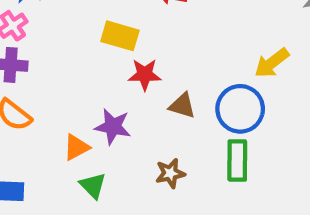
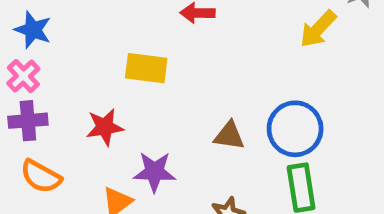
yellow arrow: (272, 63) -> (318, 29), moved
red star: (145, 75) -> (105, 127), moved

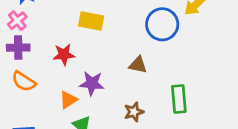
blue circle: (295, 129) -> (162, 24), moved

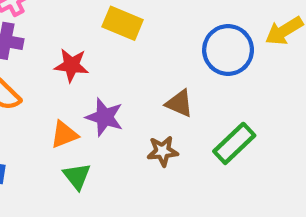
green rectangle: (179, 99) -> (234, 143), moved, turned 40
brown star: (134, 112) -> (163, 151), moved

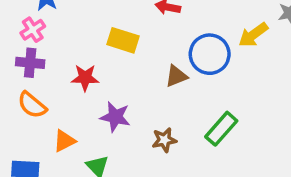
brown triangle: (179, 103) -> (176, 76), moved, turned -40
orange triangle: (64, 134) -> (64, 141), moved

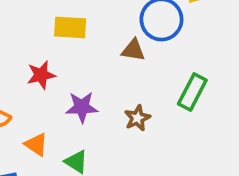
brown triangle: (176, 76) -> (133, 50), turned 45
orange triangle: (64, 141) -> (36, 144), turned -45

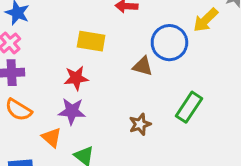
red star: (41, 75) -> (76, 78), moved
purple star: (82, 107) -> (72, 111), moved

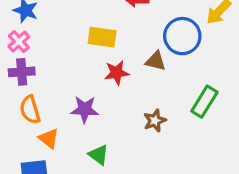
red star: (76, 78) -> (117, 73), moved
orange semicircle: (19, 110) -> (30, 110), turned 44
orange triangle: (52, 137) -> (49, 138), moved

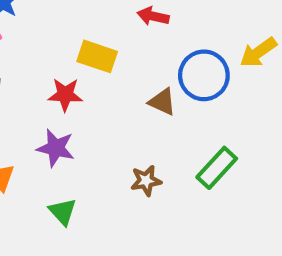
red star: (117, 73) -> (65, 95), moved

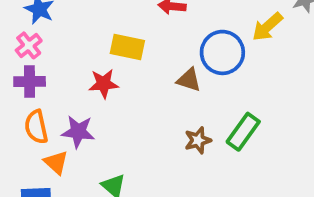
purple star: (56, 148) -> (78, 132), moved
brown star: (146, 181) -> (198, 140), moved

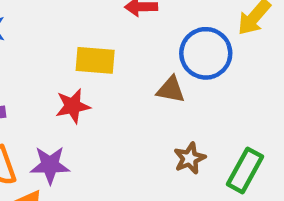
green rectangle: (243, 132) -> (245, 170), moved

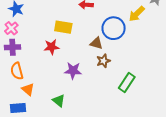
brown star: (190, 158) -> (103, 61), moved
purple star: (50, 165) -> (73, 71), moved

